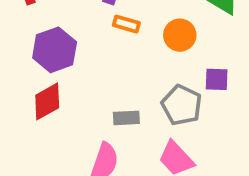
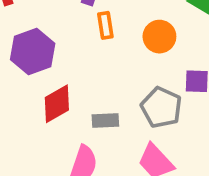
orange rectangle: (126, 24) -> (105, 25), turned 65
red diamond: (47, 101) -> (57, 104), moved

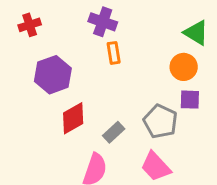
orange circle: (159, 37) -> (184, 67), moved
gray rectangle: (105, 120) -> (114, 132), turned -40

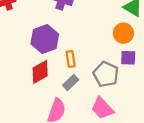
orange rectangle: (114, 53) -> (71, 59), moved
purple hexagon: (53, 75) -> (45, 39), moved

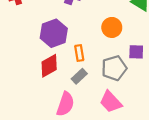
orange circle: (123, 33) -> (112, 27), moved
gray pentagon: (106, 74) -> (114, 68), turned 30

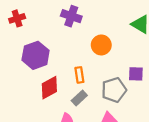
orange circle: (112, 27) -> (101, 45), moved
purple hexagon: (54, 33) -> (36, 55), moved

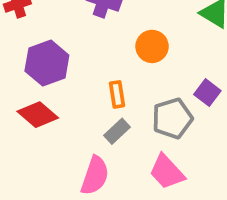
purple square: (136, 74) -> (207, 93), turned 35
red diamond: (49, 88) -> (38, 115), moved, turned 70

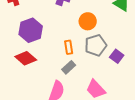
purple square: (207, 93) -> (117, 56), moved
gray pentagon: (172, 118) -> (96, 45), moved

